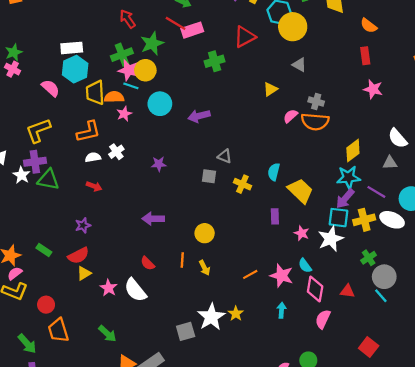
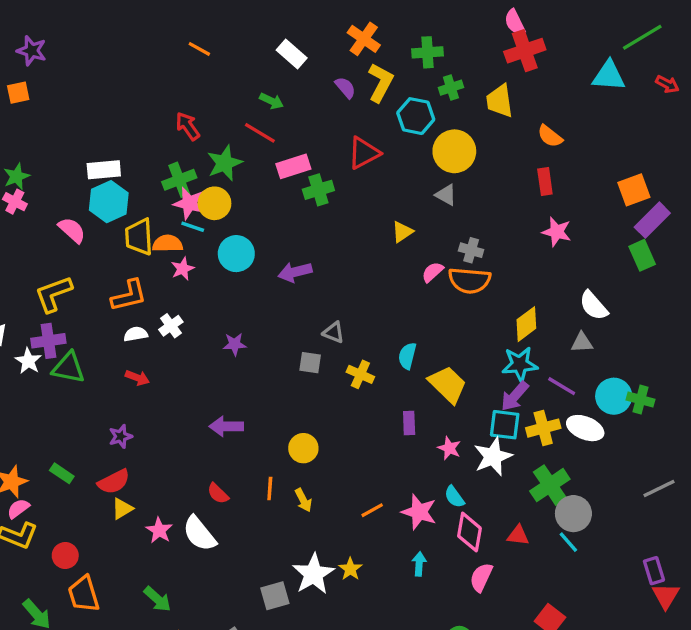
yellow circle: (293, 27) -> (454, 151), moved
pink rectangle: (192, 30) -> (293, 166), moved
green cross: (369, 258) -> (550, 485), size x1.6

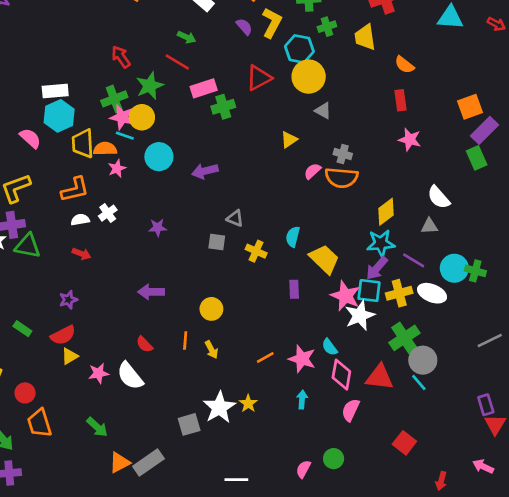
yellow circle: (454, 151) -> (309, 77), moved
pink star: (449, 448) -> (345, 296), moved, size x1.6
pink star: (159, 530) -> (99, 373), turned 30
red triangle: (518, 535) -> (379, 377), size x1.6

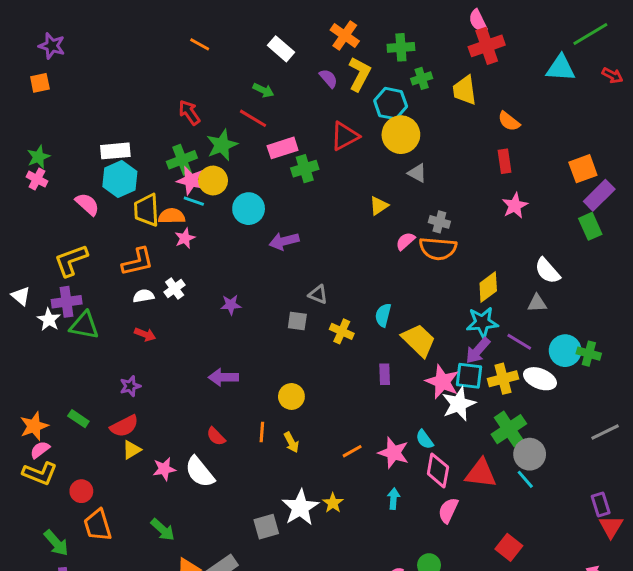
pink star: (410, 140) -> (515, 206), turned 30
cyan circle: (159, 157) -> (249, 209), moved

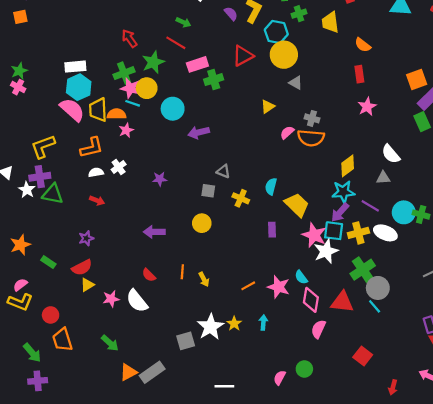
pink semicircle: (87, 204) -> (72, 110), moved, size x1.4
yellow circle: (291, 396) -> (202, 223), moved
orange star: (34, 426) -> (20, 245), moved
cyan arrow: (394, 499) -> (263, 323), moved

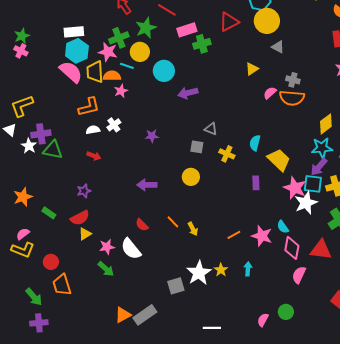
pink star: (130, 88) -> (108, 52), moved
yellow L-shape: (43, 146) -> (22, 106), moved
orange line: (182, 272) -> (173, 222), turned -48
green arrow: (110, 343) -> (106, 269), moved

